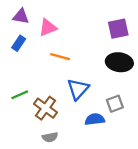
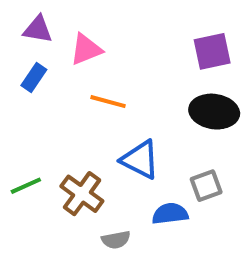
blue triangle: (78, 89) -> (140, 160), turned -45
green line: (20, 95) -> (26, 186), moved
gray semicircle: (50, 137) -> (116, 240), moved

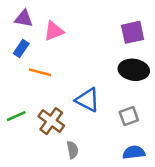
orange line: (108, 102) -> (40, 72), moved
blue semicircle: (170, 214) -> (134, 152), moved
gray semicircle: (116, 240) -> (72, 150), turned -90

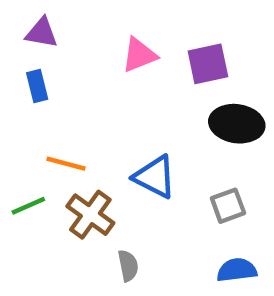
pink triangle: (54, 31) -> (139, 55), moved
purple square: (133, 32) -> (208, 64), moved
blue rectangle: (21, 49) -> (37, 86), turned -48
orange line: (40, 72) -> (66, 164), moved

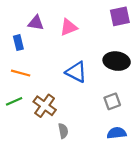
purple triangle: (42, 33) -> (36, 23), moved
purple square: (208, 64) -> (120, 16), moved
orange line: (66, 164) -> (21, 73), moved
blue triangle: (155, 177) -> (76, 72), moved

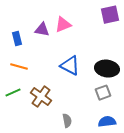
purple triangle: (36, 23) -> (42, 30), moved
black ellipse: (117, 61) -> (107, 69), moved
gray semicircle: (63, 131) -> (67, 121), moved

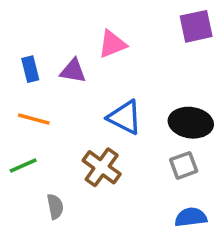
purple triangle: (42, 30) -> (73, 71), moved
brown cross: (41, 97) -> (102, 167), moved
gray semicircle: (67, 121) -> (55, 206), moved

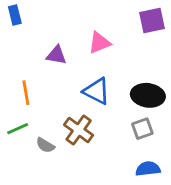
pink triangle: (112, 44) -> (99, 43), moved
blue rectangle: (30, 69) -> (15, 15), moved
orange line: (34, 119) -> (26, 93), turned 65
gray semicircle: (55, 206) -> (45, 145), moved, turned 132

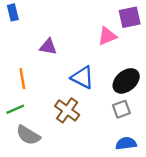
pink triangle: (99, 43) -> (107, 36), moved
black ellipse: (148, 95) -> (126, 81), turned -48
gray semicircle: (45, 145) -> (28, 135), moved, size x1.5

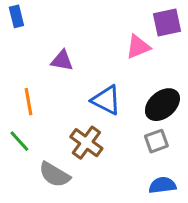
green line: (15, 109) -> (19, 141), turned 72
gray semicircle: (28, 135) -> (54, 175), moved

